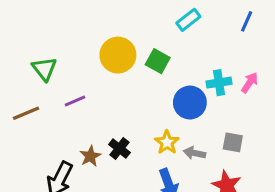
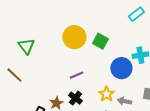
cyan rectangle: (188, 20) -> (136, 14), moved
purple line: (75, 101) -> (76, 75), moved
brown line: (26, 113) -> (14, 75), turned 66

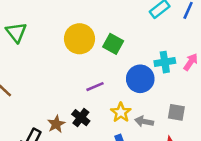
green triangle: (26, 46) -> (16, 32), moved
purple line: (76, 75) -> (95, 87), moved

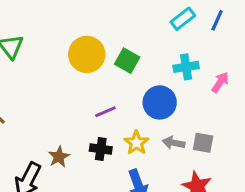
cyan cross: (165, 62) -> (186, 67), moved
black cross: (81, 118) -> (101, 149), moved, turned -30
gray arrow: (144, 121) -> (174, 143), moved

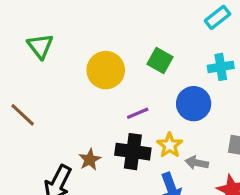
yellow circle: (87, 54) -> (106, 70), moved
gray arrow: (174, 143) -> (197, 163), moved
black cross: (101, 149) -> (133, 152), size x1.5

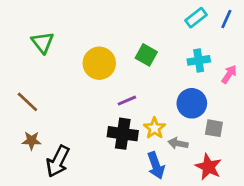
blue circle: (194, 104) -> (192, 103), moved
brown star: (90, 160) -> (32, 141), moved, turned 30

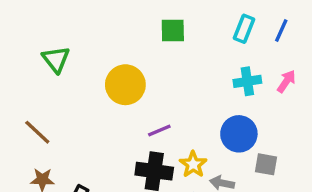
cyan rectangle: (196, 18) -> (244, 29), turned -30
green square: (146, 55) -> (173, 30), moved, turned -30
pink arrow: (229, 74) -> (286, 81), moved

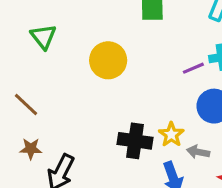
purple line: (159, 130) -> (193, 68), moved

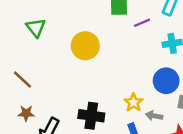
purple line: (193, 68) -> (142, 23), moved
black cross: (135, 141) -> (91, 116), moved

